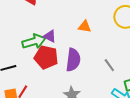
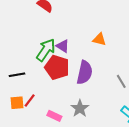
green arrow: (34, 41) -> (46, 50), turned -45

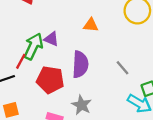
red pentagon: (57, 67) -> (50, 80), moved
red line: (30, 101) -> (21, 61), moved

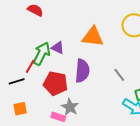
orange triangle: (91, 25) -> (93, 37), size x1.6
gray star: (81, 105) -> (70, 107), moved

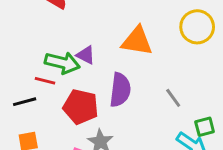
green arrow: (42, 54) -> (62, 63), turned 75
red line: (30, 66) -> (45, 81), turned 72

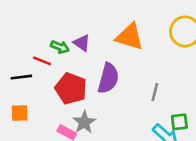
green arrow: (62, 63) -> (60, 47), size x0.6
gray line: (173, 98) -> (155, 92), turned 42

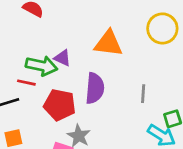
green arrow: (60, 47) -> (41, 66), size x1.6

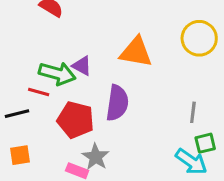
gray line: (143, 94) -> (193, 112), moved

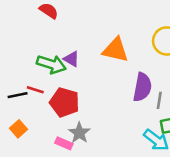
red line: (39, 92) -> (35, 90), moved
purple semicircle: (117, 103) -> (142, 87), moved
orange square: (20, 155) -> (18, 129), turned -35

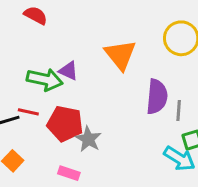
orange triangle: (115, 50) -> (120, 55), turned 44
gray star: (79, 133) -> (88, 139), moved

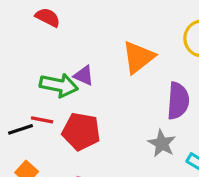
orange triangle: (120, 55) -> (138, 57), turned 32
gray star: (88, 139) -> (162, 143), moved

